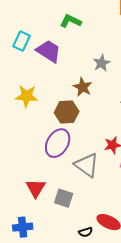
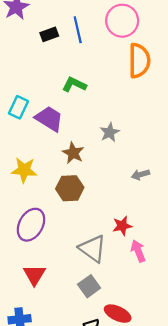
brown star: (83, 87) -> (73, 153), moved
purple ellipse: (58, 143) -> (31, 225), moved
gray square: (64, 198) -> (89, 286), moved, turned 36

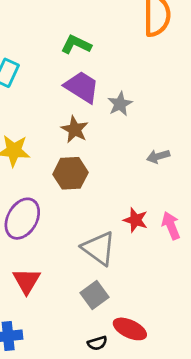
purple trapezoid: (49, 119) -> (82, 87), moved
red star: (122, 226) -> (136, 220), turned 30
pink arrow: (138, 251) -> (171, 226), moved

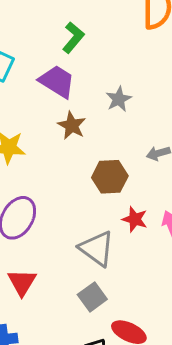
green L-shape: (76, 45) -> (73, 38), turned 104
purple trapezoid: (82, 87) -> (57, 81), moved
brown hexagon: (70, 173) -> (110, 177), moved

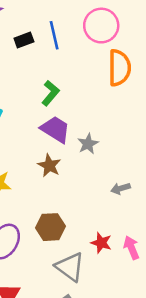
purple trapezoid: (57, 81) -> (55, 129), moved
brown hexagon: (110, 177) -> (51, 227), moved

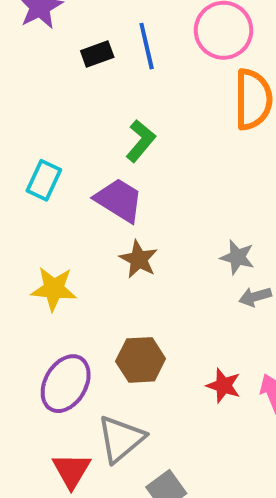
purple trapezoid: (55, 129) -> (119, 200), moved
gray star: (88, 144) -> (237, 257), moved, turned -30
gray triangle: (70, 267) -> (121, 439), moved, turned 44

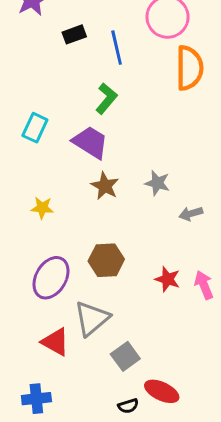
blue line: (147, 46) -> (117, 48), moved
gray star: (237, 257) -> (157, 183), moved
yellow star: (54, 289) -> (42, 208), size x0.7
red triangle: (72, 470) -> (55, 342), turned -32

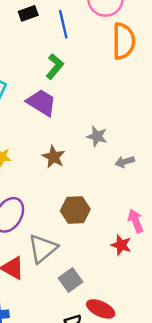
brown star: (105, 186) -> (54, 157), moved
brown hexagon: (106, 260) -> (75, 210), moved
red star: (168, 279) -> (121, 245), moved

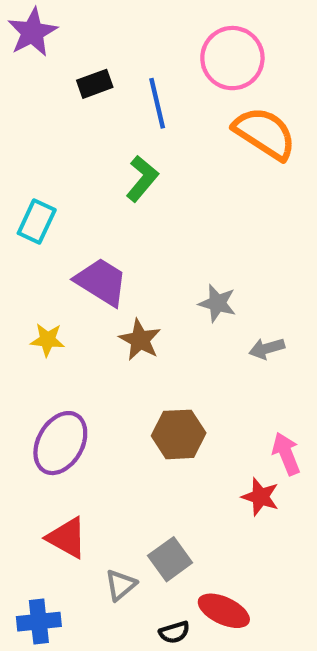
orange semicircle: (124, 41) -> (265, 133), turned -57
purple trapezoid: (42, 103) -> (101, 282), moved
gray triangle: (43, 249) -> (121, 585), moved, size x0.6

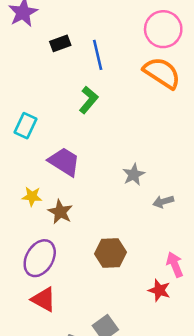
pink circle: (232, 58) -> (163, 29), moved
gray star: (217, 303) -> (134, 175), turned 30
brown star: (140, 340) -> (60, 212), moved
red triangle: (67, 538) -> (44, 299), moved

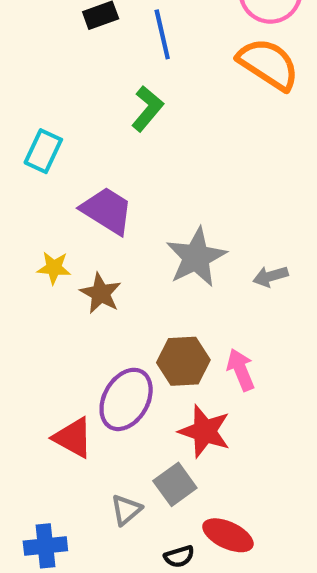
gray star: (134, 175) -> (196, 257), moved, size x1.6
purple ellipse: (40, 258) -> (126, 399), moved
pink arrow: (175, 265) -> (241, 370), moved
red star: (159, 290) -> (205, 431), moved, size x1.4

